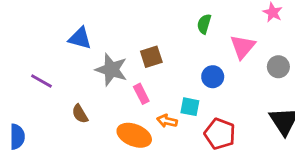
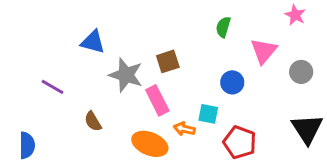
pink rectangle: (141, 94) -> (157, 100), size x1.4

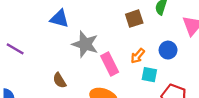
brown square: (168, 61) -> (134, 19), moved
purple line: (52, 87) -> (15, 49), moved
orange arrow: (184, 129) -> (138, 56), moved, turned -63

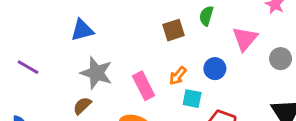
blue triangle: (59, 19) -> (82, 30), turned -30
gray star: (85, 44) -> (96, 73), moved
brown semicircle: (59, 80) -> (82, 106), turned 77

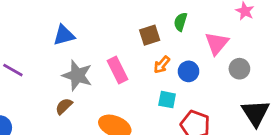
gray circle: (281, 59) -> (239, 69), moved
orange arrow: (178, 76) -> (162, 65), moved
pink rectangle: (144, 86) -> (117, 70), moved

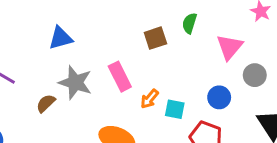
orange arrow: (162, 65) -> (149, 99), moved
blue circle: (189, 71) -> (219, 97), moved
brown semicircle: (64, 106) -> (46, 103), moved

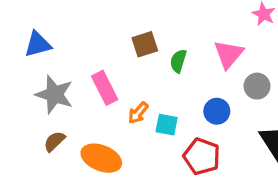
green semicircle: (190, 23) -> (178, 61), moved
brown semicircle: (46, 103) -> (54, 141), moved

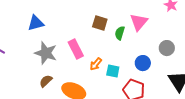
brown square: (145, 44) -> (100, 23), turned 35
pink triangle: (229, 54) -> (139, 22), moved

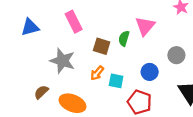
brown square: (100, 23) -> (102, 46), moved
pink rectangle: (76, 49) -> (74, 22), moved
gray star: (46, 53) -> (62, 61), moved

